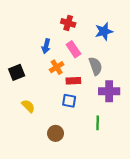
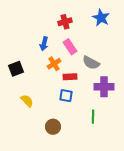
red cross: (68, 23) -> (65, 22), turned -32
blue star: (104, 31) -> (101, 18), moved, turned -30
gray semicircle: (95, 66) -> (91, 63), turned 138

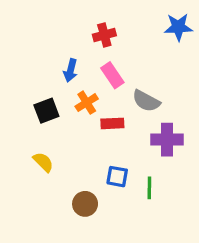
blue star: (101, 18) -> (178, 27), moved, turned -30
black square: (16, 69) -> (46, 111), moved
blue square: (66, 96) -> (117, 177), moved

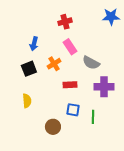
blue arrow: (71, 70) -> (34, 44), moved
red rectangle: (112, 123) -> (70, 85), moved
yellow semicircle: (43, 162) -> (27, 101), turned 40

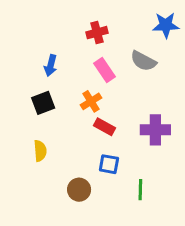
gray semicircle: (91, 63) -> (143, 61), moved
orange cross: (54, 64) -> (91, 101), moved
red rectangle: (70, 85) -> (104, 127), turned 32
green line: (93, 117) -> (140, 190), moved

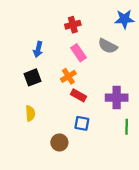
green line: (140, 190) -> (127, 127), moved

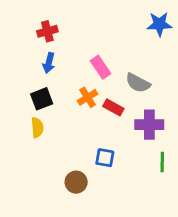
red cross: (73, 25) -> (47, 31), moved
gray semicircle: (108, 46) -> (138, 83), moved
red rectangle: (78, 95) -> (113, 107), moved
yellow semicircle: (30, 113) -> (37, 128), moved

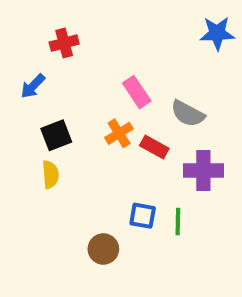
blue arrow: (49, 63) -> (33, 86), moved, turned 30
green line: (162, 162) -> (178, 222), moved

